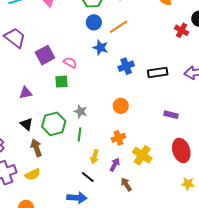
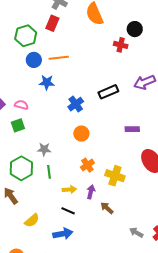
orange line: (118, 27) -> (59, 58), turned 42
blue cross: (126, 66) -> (76, 104), moved
yellow arrow: (95, 157) -> (69, 189), turned -96
yellow semicircle: (33, 174) -> (32, 220), moved

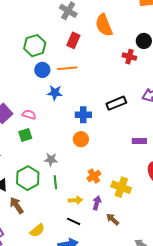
red rectangle: (52, 23) -> (73, 40), moved
blue cross: (76, 104) -> (83, 115), turned 35
orange circle: (81, 134) -> (81, 139), moved

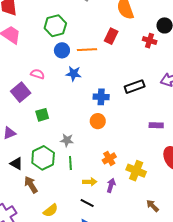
red rectangle: (73, 40) -> (111, 36), moved
pink semicircle: (29, 115) -> (37, 74), moved
brown arrow: (113, 219) -> (152, 206), moved

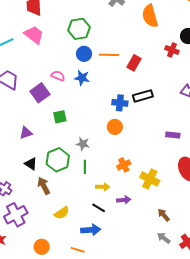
red rectangle: (111, 36) -> (134, 63), moved
blue star: (74, 74) -> (82, 78), moved
black rectangle: (135, 87) -> (143, 96), moved
purple arrow: (111, 185) -> (124, 200), moved, turned 64

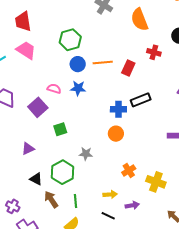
red cross: (172, 50) -> (154, 52), moved
green line: (85, 167) -> (76, 201), moved

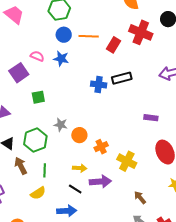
red cross: (154, 52) -> (141, 32), size x1.6
orange circle: (116, 134) -> (79, 135), moved
purple arrow: (132, 205) -> (100, 182), size x1.5

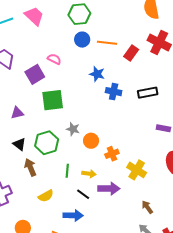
blue star: (61, 59) -> (97, 74), moved
black rectangle: (122, 78) -> (148, 93), moved
green square: (38, 97) -> (53, 100), size x1.6
green line: (45, 170) -> (67, 171), moved

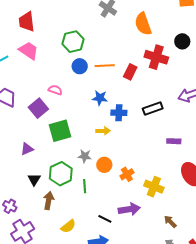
black triangle: (19, 144) -> (34, 180), turned 32
brown arrow: (30, 167) -> (49, 201), turned 42
green line: (67, 171) -> (85, 186), moved
yellow arrow: (89, 174) -> (103, 131), moved

